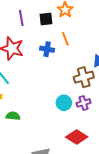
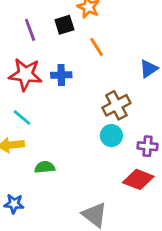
blue cross: (47, 49) -> (61, 75), moved
brown cross: (84, 77) -> (116, 105), moved
purple cross: (84, 103) -> (147, 146), moved, turned 32

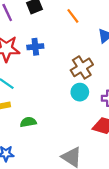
orange line: (96, 47) -> (73, 16), moved

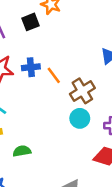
orange line: (73, 16) -> (54, 75), moved

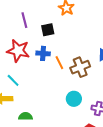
black square: (30, 22) -> (48, 30), moved
brown cross: (82, 91) -> (80, 67), moved

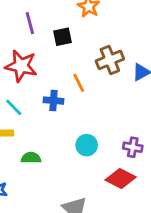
blue cross: (43, 53) -> (54, 101), moved
brown cross: (80, 67) -> (110, 60), moved
cyan circle: (74, 99) -> (87, 145), moved

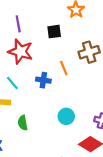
purple line: (30, 23) -> (18, 24), moved
green semicircle: (31, 158) -> (23, 123), turned -104

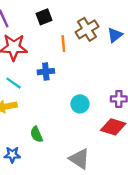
orange line: (64, 68) -> (63, 44), moved, turned 32
green semicircle: (23, 123) -> (36, 134), moved

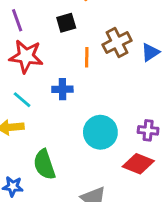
cyan circle: (80, 104) -> (100, 132), size x1.5
green semicircle: (36, 134) -> (44, 165), size x1.5

